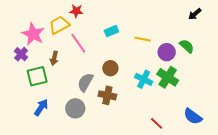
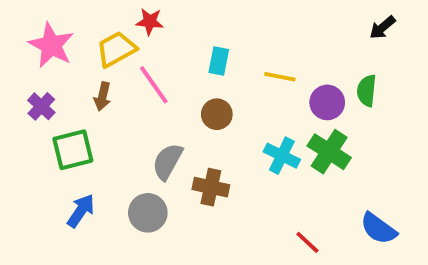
cyan rectangle: (111, 31) -> (219, 61), turned -56
pink star: (33, 34) -> (51, 45), moved
green semicircle: (187, 46) -> (367, 91), turned -126
brown arrow: (54, 58) -> (102, 96), moved
brown circle: (110, 68) -> (217, 114), moved

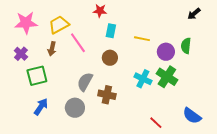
red star: (150, 22) -> (100, 11), moved
pink star: (51, 45) -> (26, 23), turned -30

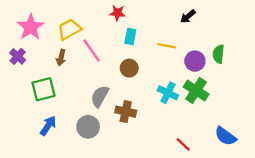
black arrow: (194, 14) -> (188, 16), moved
pink star: (26, 23) -> (31, 27), turned -30
purple cross: (21, 54) -> (18, 56), moved

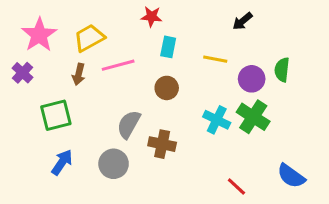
pink line: (92, 50) -> (118, 65), turned -70

